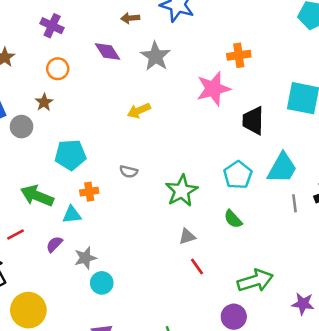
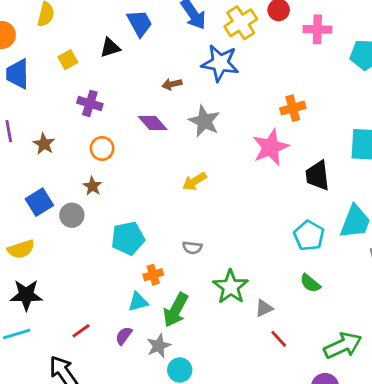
green star: (182, 191) -> (231, 287), moved
green arrow: (37, 196) -> (176, 310), moved, turned -76

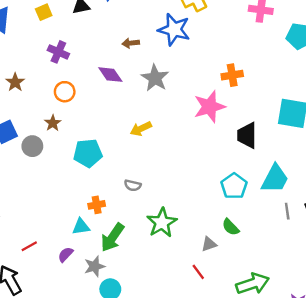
cyan pentagon: (128, 238) -> (88, 153), moved
gray triangle: (264, 308) -> (209, 244), moved

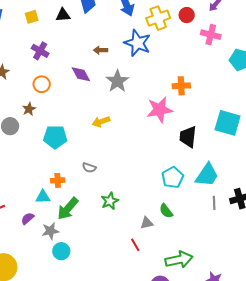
green star: (162, 223) -> (110, 201), size x0.7

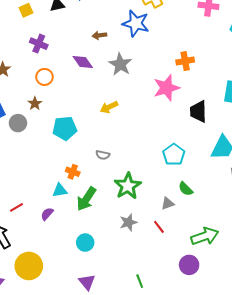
cyan pentagon: (173, 177) -> (174, 155), moved
orange cross: (58, 180) -> (73, 172), turned 32
green star: (110, 201) -> (128, 186), size x1.5
gray star: (50, 231) -> (128, 222), moved

